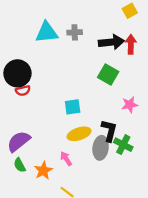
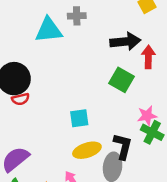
gray cross: (75, 32) -> (77, 16), moved
red arrow: (131, 44) -> (148, 57), moved
green cross: (123, 145) -> (152, 132), moved

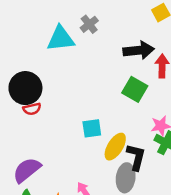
gray cross: (77, 16) -> (89, 24), turned -36
yellow ellipse: (87, 150) -> (115, 147), moved, turned -40

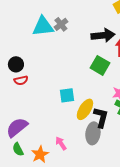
gray cross: (89, 24) -> (61, 24), moved
black circle: (25, 88) -> (16, 64), size x0.6

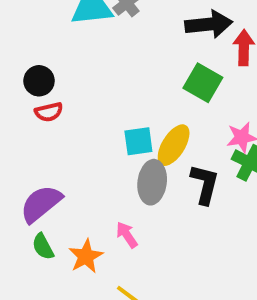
yellow ellipse: (85, 109) -> (174, 145), moved
gray ellipse: (93, 133) -> (152, 182), moved

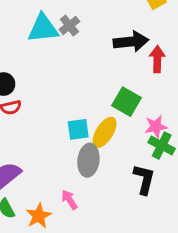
green square: (203, 83) -> (127, 102), moved
black L-shape: (205, 184) -> (144, 179), moved

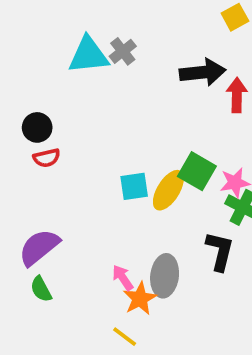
green square: (127, 102) -> (197, 171), moved
gray ellipse: (88, 160) -> (165, 276), moved
orange star: (39, 216) -> (140, 299), moved

